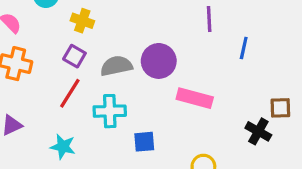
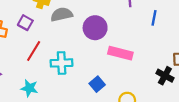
purple square: (74, 56) -> (25, 23), moved
gray semicircle: (116, 66) -> (62, 14), moved
blue square: (144, 142) -> (97, 84), moved, turned -35

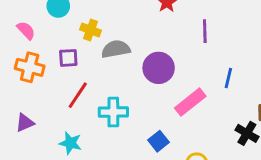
blue line: (154, 18) -> (228, 78), moved
purple square: (25, 23) -> (68, 58), turned -35
pink rectangle: (120, 53) -> (190, 102), turned -55

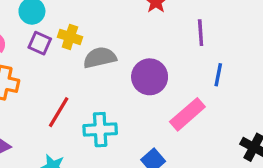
purple square: (68, 58) -> (40, 43), moved, turned 30
blue line: (228, 78) -> (218, 75), moved

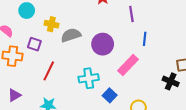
purple square: (40, 43) -> (34, 44), moved
cyan cross: (100, 130) -> (89, 78), moved

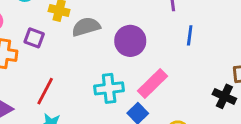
pink rectangle: (128, 65) -> (152, 84), moved
red line: (49, 71) -> (45, 91), moved

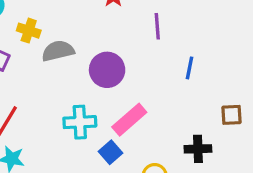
blue line: (190, 35) -> (189, 68), moved
black cross: (224, 96) -> (198, 149), moved, turned -30

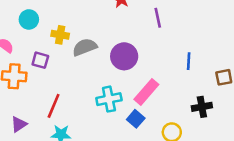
blue line: (189, 68) -> (189, 61), moved

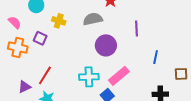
purple line: (158, 18) -> (137, 28), moved
gray semicircle: (85, 47) -> (93, 19), moved
purple triangle: (19, 124) -> (25, 87), moved

